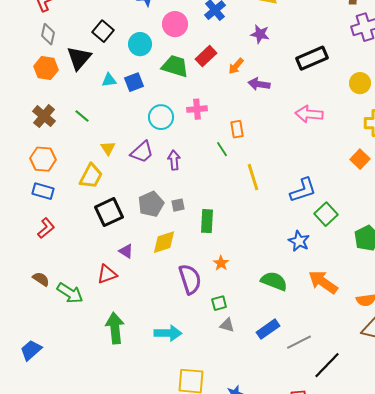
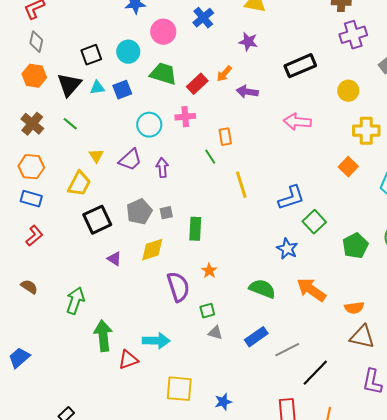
black square: (103, 31) -> (91, 55), moved, turned 30
red rectangle: (206, 56) -> (197, 84), moved
black triangle: (79, 58) -> (69, 85), moved
red triangle: (107, 274) -> (128, 360), moved
green arrow: (70, 293) -> (75, 301), moved, turned -104

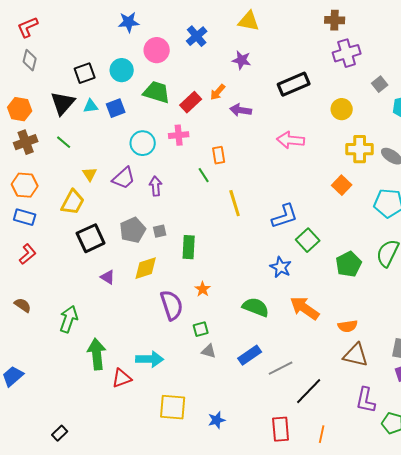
orange hexagon: (34, 76) -> (20, 109), moved
brown cross: (32, 124) -> (26, 142), turned 30

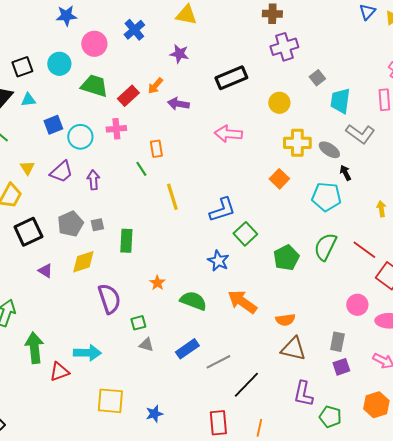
blue square: (116, 108) -> (53, 125), moved
orange star: (203, 289) -> (157, 283), moved

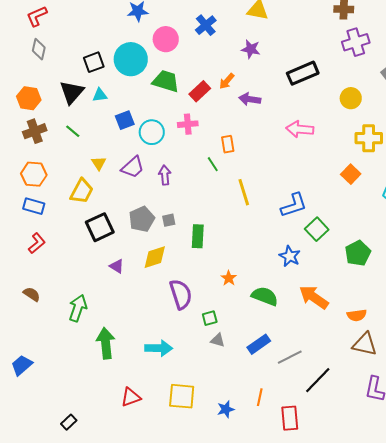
cyan circle: (59, 64) -> (131, 59), size x1.4
red triangle: (59, 372) -> (131, 397), moved
orange line: (259, 428) -> (260, 397), moved

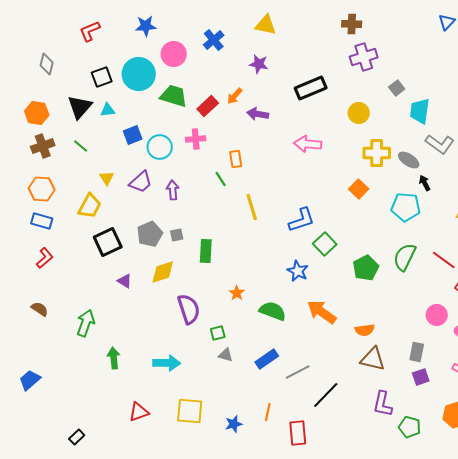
red L-shape: (37, 16) -> (90, 31), moved
green arrow: (106, 343) -> (114, 358), size x0.7

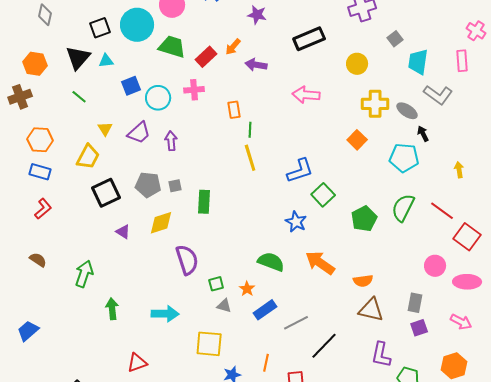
brown cross: (43, 146) -> (20, 97), moved
green line: (221, 179) -> (250, 130), moved, turned 35
gray pentagon: (150, 234) -> (148, 185), turned 30
orange star: (237, 293) -> (247, 289), moved
yellow square: (190, 411) -> (209, 344), moved

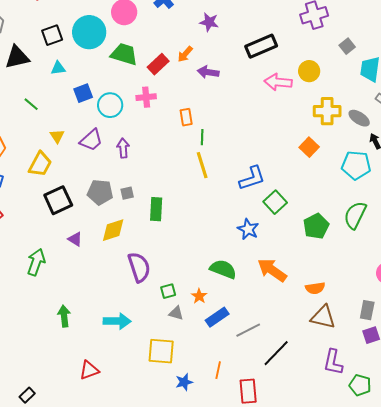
black triangle: (78, 58) -> (17, 57), moved, turned 36
pink arrow: (306, 95) -> (278, 82), moved
green arrow: (84, 274) -> (36, 262), moved

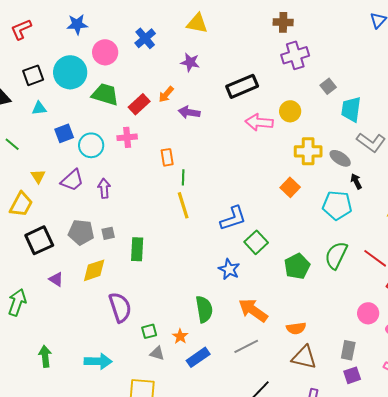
green semicircle: (223, 269) -> (204, 309), turned 60
gray line: (248, 330) -> (246, 346), moved

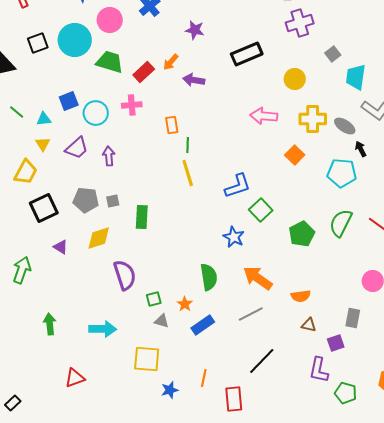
cyan triangle: (39, 108) -> (44, 119), moved
pink arrow: (259, 122) -> (264, 116), moved
brown triangle: (304, 357) -> (309, 325), size x0.6
purple square: (352, 375) -> (336, 343), moved

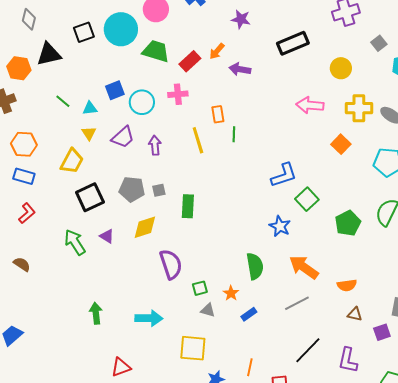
yellow line: (188, 173) -> (198, 140), moved
green arrow: (22, 270) -> (75, 242), moved, turned -52
blue rectangle: (203, 325) -> (249, 314), size x0.7
purple L-shape: (319, 370) -> (348, 360), moved

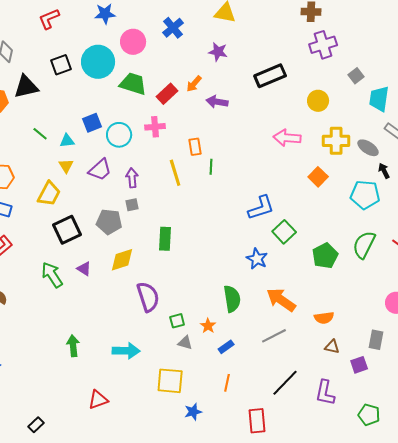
gray square: (159, 190) -> (132, 205), moved
orange line: (250, 367) -> (227, 383), moved

